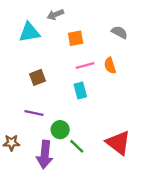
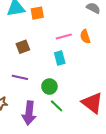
orange square: (76, 38) -> (37, 13), moved
green circle: (60, 130) -> (49, 87), moved

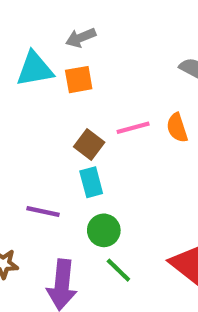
brown square: (23, 47) -> (89, 145), moved, turned -32
cyan rectangle: (60, 58) -> (91, 182), moved

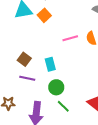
orange square: (79, 80) -> (44, 15), turned -32
brown square: (89, 145) -> (24, 59), moved

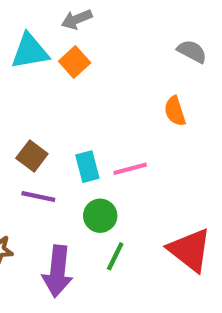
pink line: (70, 38) -> (130, 169), moved
green line: (63, 106) -> (115, 256), turned 72

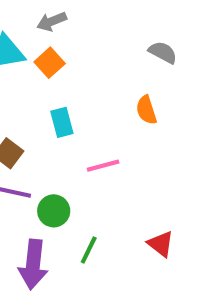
cyan rectangle: (87, 167) -> (62, 122), moved
green circle: (100, 216) -> (54, 211), moved
red triangle: (190, 250) -> (161, 244), size x0.6

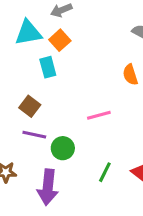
cyan rectangle: (62, 122) -> (48, 67), moved
green line: (89, 250) -> (105, 172), moved

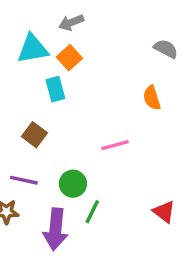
purple line: (34, 135) -> (24, 180), moved
green line: (105, 172) -> (92, 212), moved

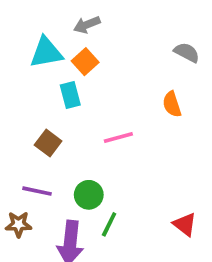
pink line: (115, 145) -> (118, 138), moved

